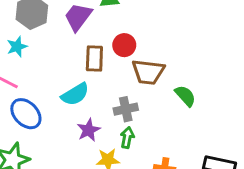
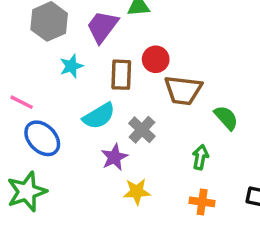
cyan star: (17, 47) -> (71, 66), moved
gray cross: (126, 109) -> (142, 130), moved, turned -35
green arrow: (127, 137) -> (200, 157), moved

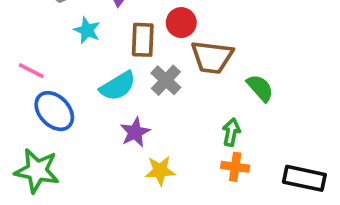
cyan star: (71, 66) -> (87, 30), turned -30
gray cross: (142, 130) -> (166, 80), moved
green star: (27, 192) -> (37, 171), turned 30
orange cross: (202, 202) -> (235, 167), moved

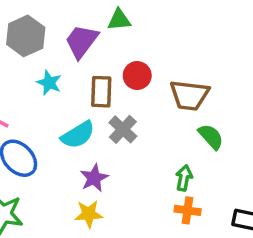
brown trapezoid: (212, 57) -> (189, 95), moved
yellow star: (160, 171) -> (89, 214), moved

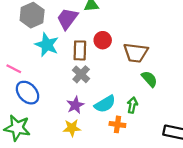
cyan star: (49, 83) -> (47, 45), size x1.5
gray cross: (123, 129) -> (81, 74), moved
cyan semicircle: (78, 135) -> (105, 104), moved
orange cross: (188, 210) -> (117, 124), moved

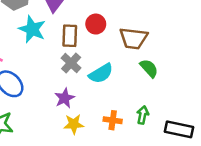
cyan semicircle: (105, 104) -> (101, 73), moved
green arrow: (132, 105) -> (143, 115), moved
yellow star: (72, 128) -> (74, 124), moved

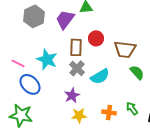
cyan star: (32, 29) -> (47, 59), moved
green arrow: (143, 115) -> (132, 108), turned -48

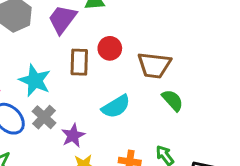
gray cross: (77, 68) -> (44, 117), moved

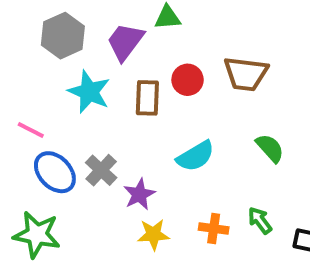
brown trapezoid: (154, 65) -> (246, 74), moved
cyan star: (35, 80) -> (89, 92), moved

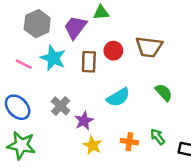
pink line: (31, 130) -> (24, 64), moved
blue ellipse: (55, 172) -> (18, 107), moved
yellow star: (153, 235) -> (93, 145), turned 30

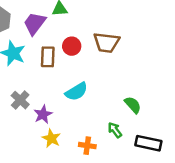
green semicircle: (164, 92) -> (133, 105), moved
orange cross: (129, 142) -> (87, 146), moved

